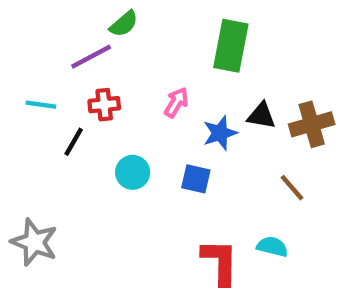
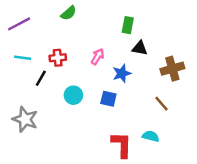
green rectangle: (231, 46) -> (128, 25), size x0.6
purple line: (91, 57) -> (19, 24), moved
black triangle: (261, 116) -> (140, 48), moved
gray star: (34, 242) -> (25, 119), moved

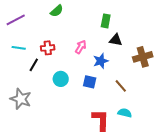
brown line: (162, 104) -> (121, 86), moved

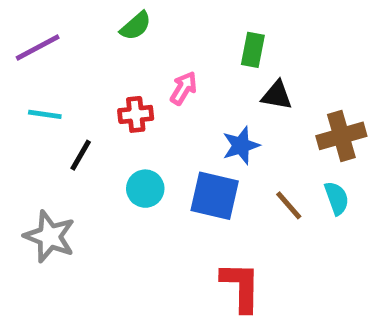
pink arrow: (81, 47) -> (184, 88), moved
red cross: (48, 48) -> (136, 114), moved
blue square: (90, 82) -> (215, 196), size x1.5
cyan semicircle: (125, 113) -> (337, 198), moved, turned 56

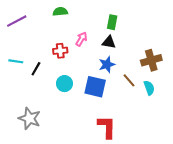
green semicircle: (136, 26) -> (60, 12), turned -144
black triangle: (277, 95) -> (109, 42), moved
cyan line: (45, 114) -> (16, 61), moved
brown line: (289, 205) -> (129, 80), moved
gray star: (50, 236) -> (30, 118), moved

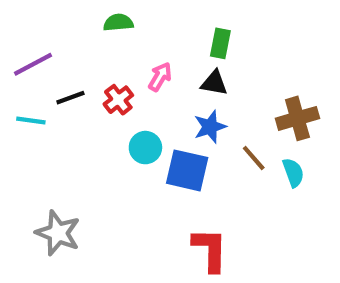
purple line: (17, 21) -> (33, 64), moved
red cross: (60, 51) -> (118, 100), turned -32
black line: (36, 69) -> (70, 98), moved, turned 40
cyan circle: (64, 84) -> (145, 148), moved

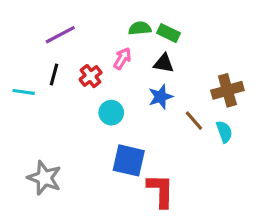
green semicircle: (118, 23) -> (140, 28), moved
green rectangle: (220, 43) -> (169, 33), turned -75
purple line: (33, 64) -> (60, 35), moved
black line: (70, 98) -> (54, 74), turned -55
blue square: (187, 170) -> (129, 160), moved

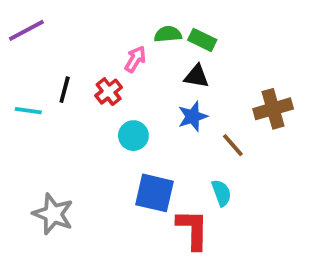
purple line: (60, 35) -> (26, 30), moved
pink arrow: (122, 59) -> (135, 59), moved
cyan semicircle: (224, 132) -> (221, 193), moved

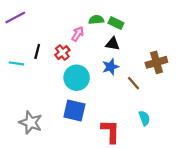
cyan circle: (133, 136) -> (77, 78), size x1.5
blue square: (154, 193) -> (74, 111), moved
cyan semicircle: (221, 193) -> (144, 118), moved

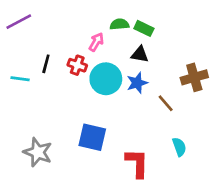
red cross: (62, 53) -> (77, 65), turned -32
cyan circle: (77, 78) -> (106, 79), moved

